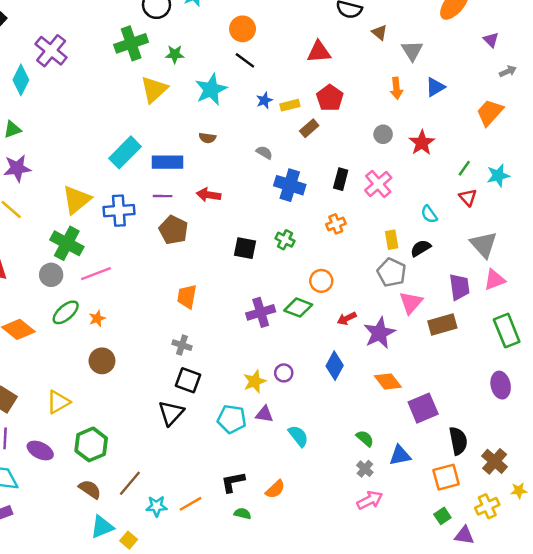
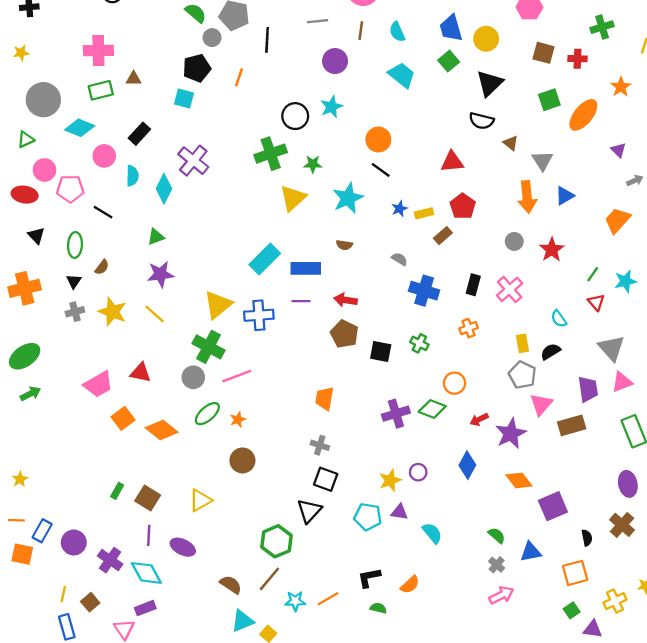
orange arrow: (396, 88) -> (527, 197), size x1.5
brown pentagon: (173, 230) -> (344, 334), moved
black semicircle: (458, 441) -> (587, 538), size x0.6
green hexagon: (91, 444) -> (276, 541), moved
brown cross: (495, 461) -> (622, 525), moved

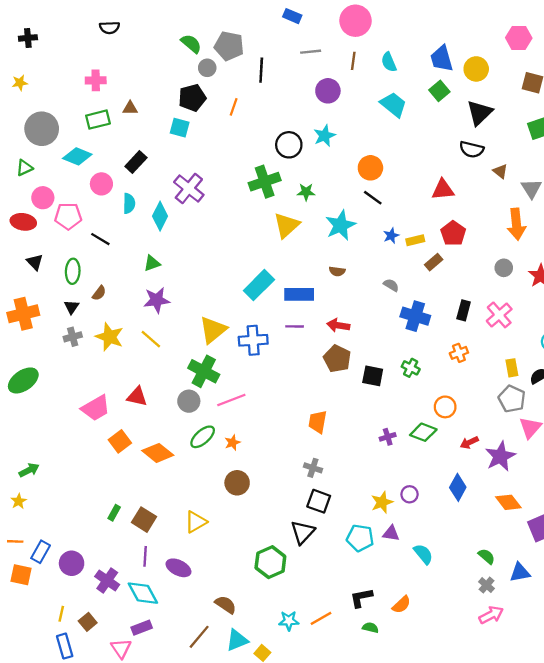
pink cross: (98, 50) -> (96, 80), size x0.7
green arrow: (30, 394) -> (29, 470), moved
purple cross: (396, 414) -> (388, 437), size x0.6
brown line: (269, 579) -> (199, 637), moved

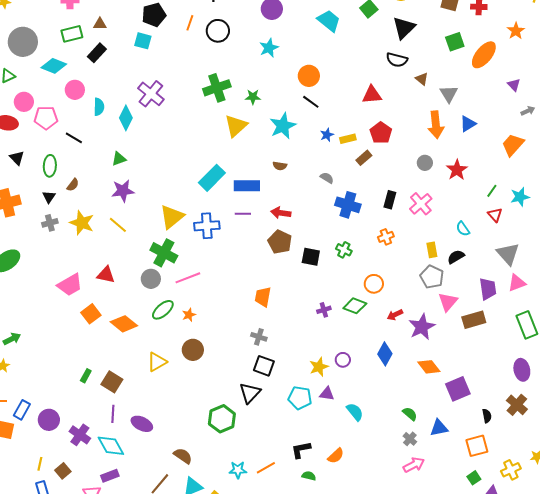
black circle: (289, 145) -> (218, 31), moved
black rectangle: (136, 162) -> (97, 53), moved
yellow triangle: (196, 522) -> (157, 362), moved

